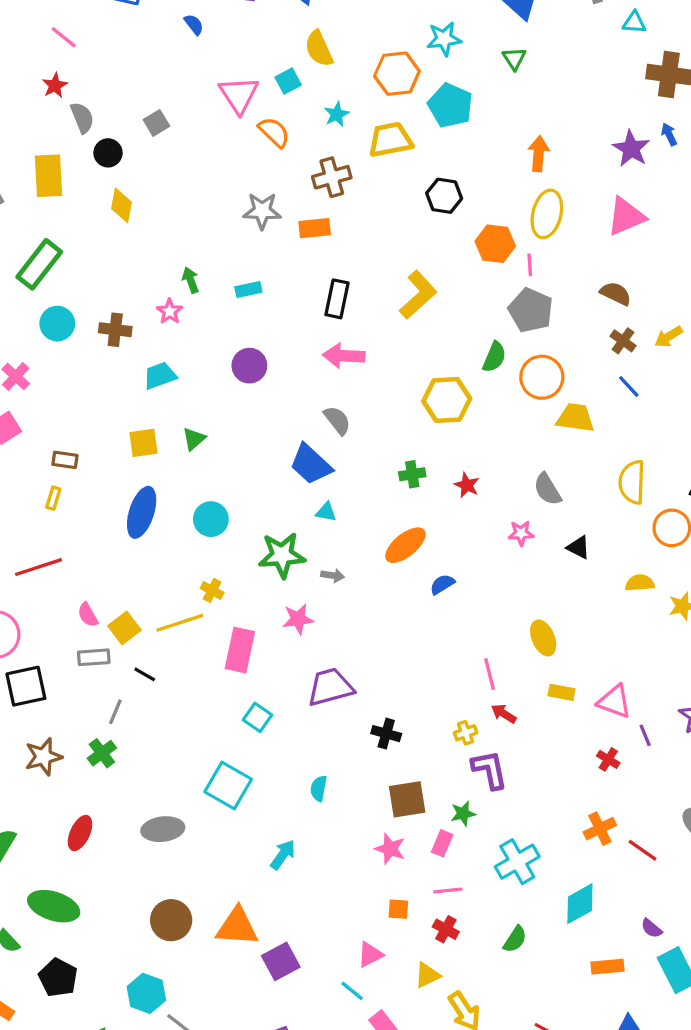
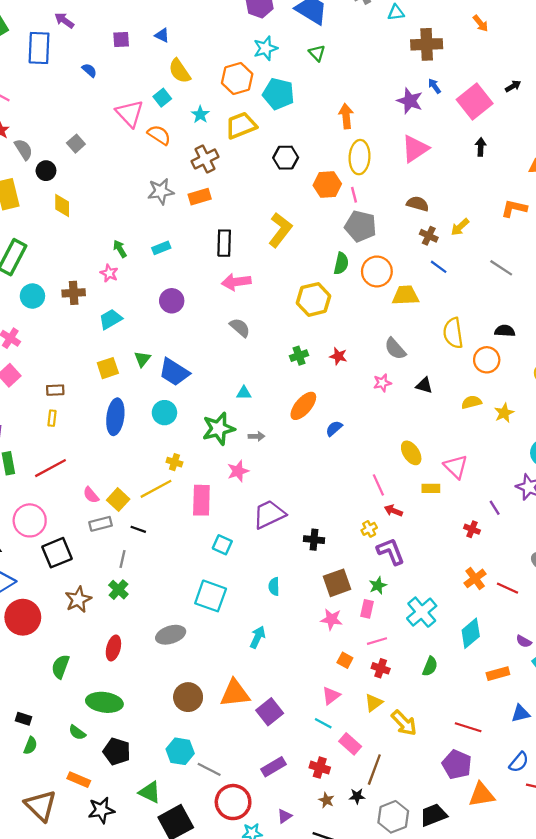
blue trapezoid: (311, 464) -> (174, 372), moved
pink triangle: (614, 701) -> (456, 467), moved, turned 35
orange square: (398, 909) -> (345, 660), turned 35

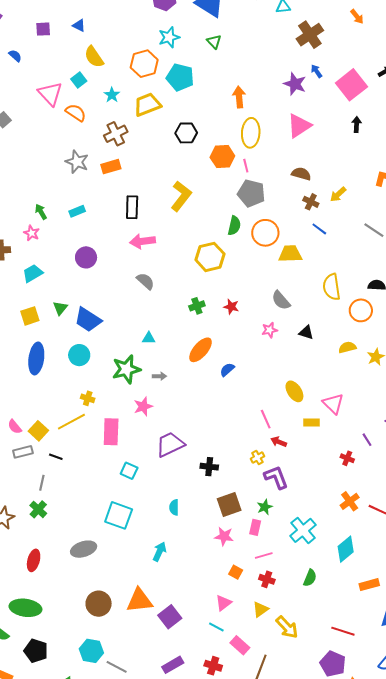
brown cross: (427, 44) -> (310, 35), turned -32
gray star: (161, 191) -> (77, 162), turned 30

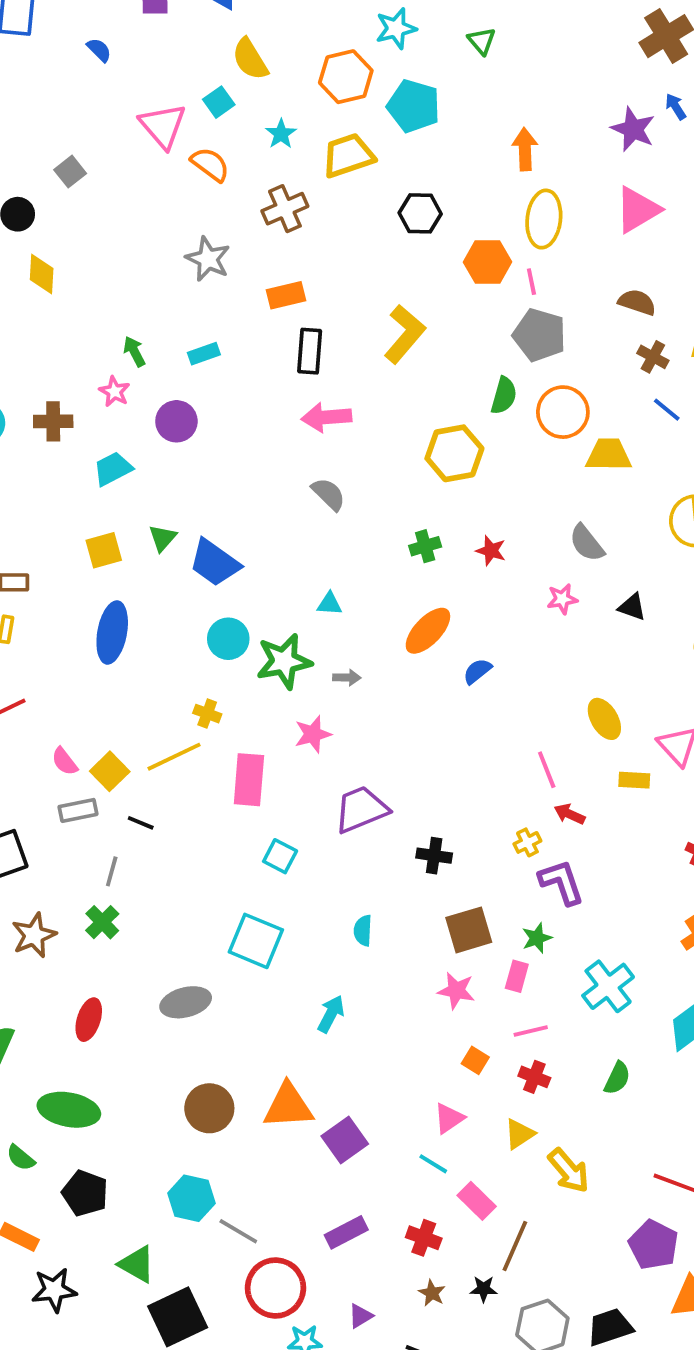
orange rectangle: (111, 167) -> (286, 295), moved
purple circle: (86, 257) -> (176, 421), moved
cyan circle: (79, 355) -> (228, 639), moved

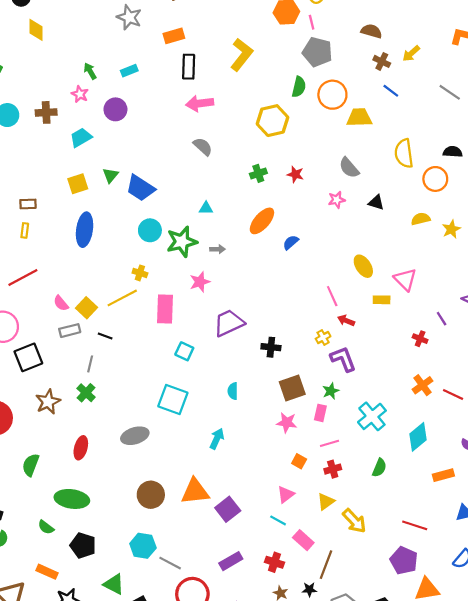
red cross: (534, 1077) -> (333, 469), turned -35

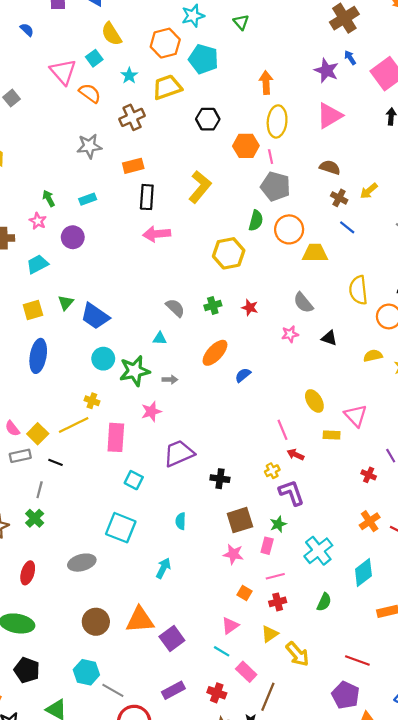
gray star: (129, 17) -> (89, 146), turned -30
gray semicircle: (203, 147) -> (175, 308), moved

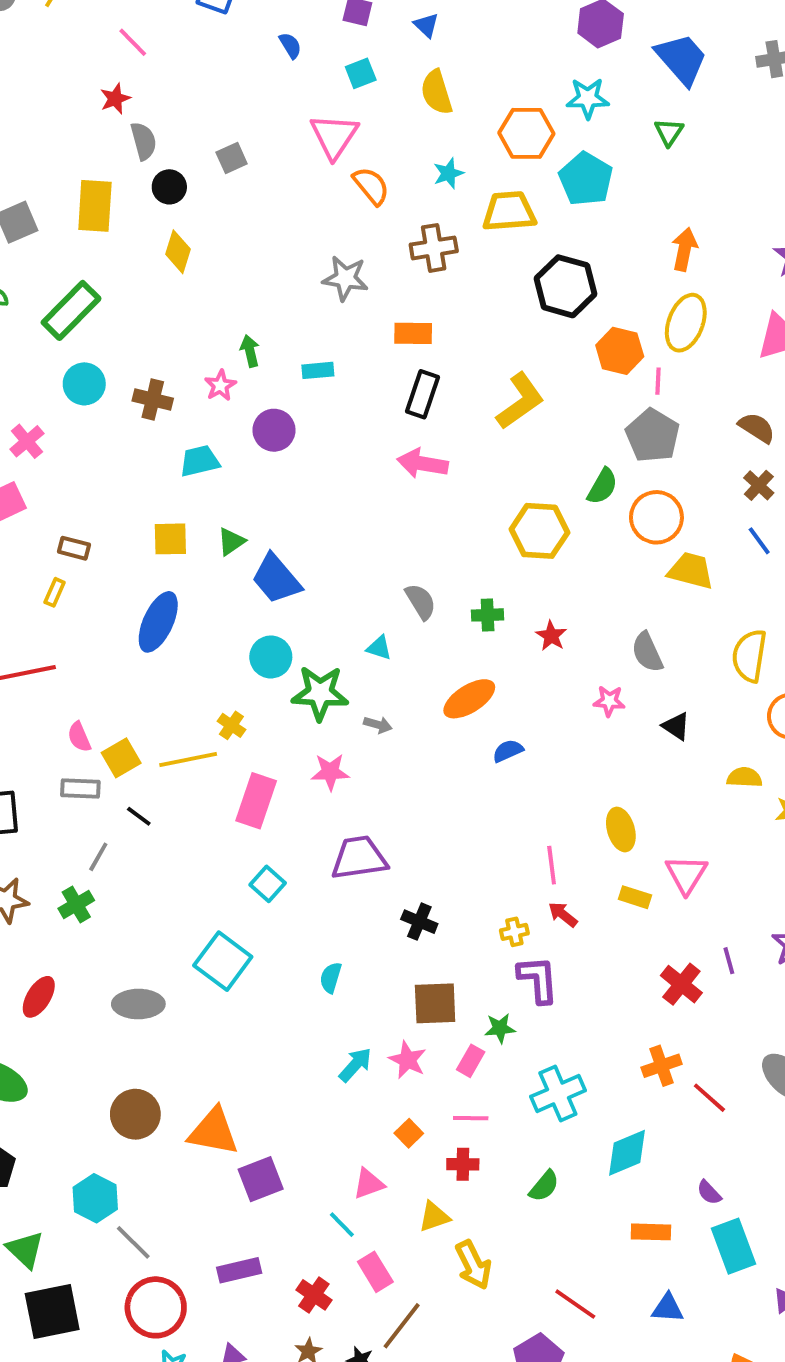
cyan square: (94, 58) -> (361, 73), moved
black hexagon: (208, 119) -> (565, 286), size x1.4
red cross: (369, 475) -> (681, 984), size x1.5
cyan arrow: (163, 568) -> (355, 1065), moved

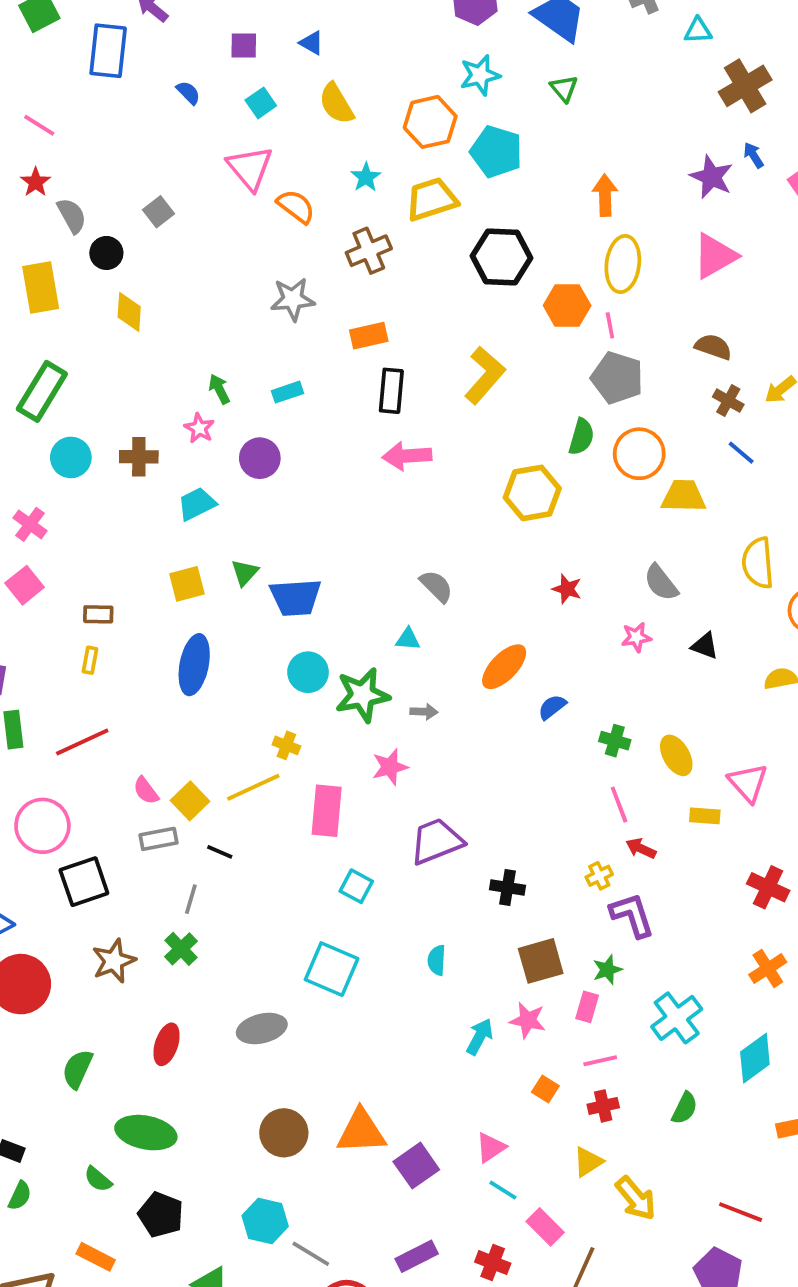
blue trapezoid: (276, 579) -> (296, 597), turned -40
green cross: (488, 615) -> (615, 741), moved, turned 32
pink triangle: (369, 1184) -> (491, 1147), moved

